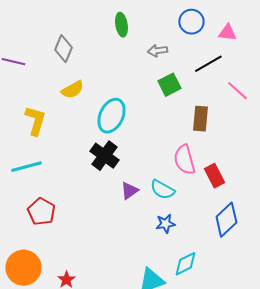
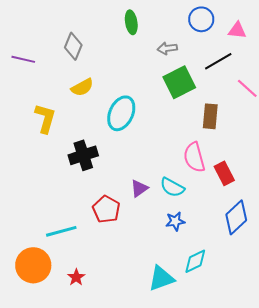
green square: (169, 85) -> (179, 82), size x1.4
black cross: (104, 156) -> (83, 155), moved, turned 36
cyan line: (26, 167) -> (61, 231), moved
red pentagon: (41, 212) -> (106, 209), moved

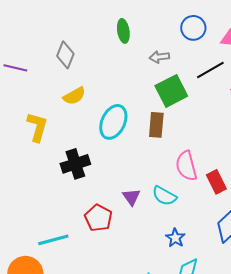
brown rectangle: (210, 116) -> (156, 125), moved
purple triangle: (139, 188) -> (131, 197), turned -30
blue star: (175, 221) -> (175, 238), moved, turned -30

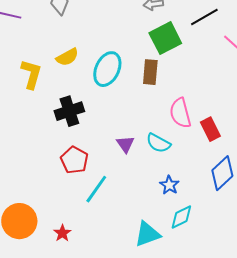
yellow semicircle: (74, 96) -> (67, 57), moved
red pentagon: (98, 218) -> (74, 160), moved
cyan line: (53, 240) -> (96, 189), moved, turned -40

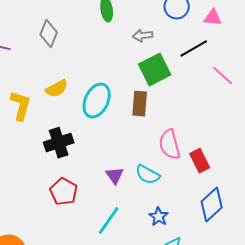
cyan line: (96, 189) -> (109, 221), moved

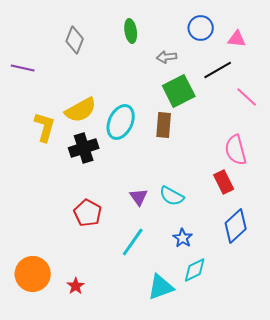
gray diamond: (49, 34) -> (75, 40), moved
yellow semicircle: (57, 89) -> (81, 110), size x1.4
black cross: (59, 143) -> (84, 148), moved
pink semicircle: (170, 145) -> (236, 150), moved

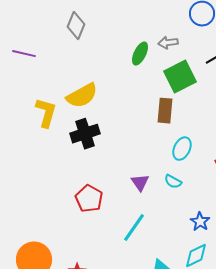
green ellipse: (131, 31) -> (140, 54), moved, turned 35
cyan ellipse: (121, 122) -> (182, 149), moved, size x0.7
cyan semicircle: (172, 196) -> (173, 182), size x0.7
blue star: (183, 238) -> (200, 222), moved

